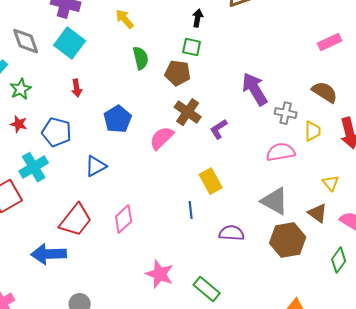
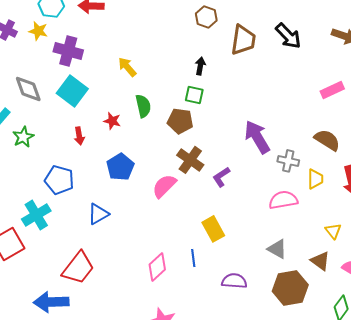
red star: (19, 124) -> (112, 121), moved
gray triangle: (275, 201) -> (277, 249), size x0.7
pink diamond: (124, 219) -> (157, 267), moved

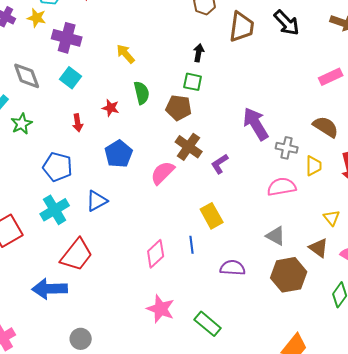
cyan square: (72, 91) -> (71, 78), size x0.7
cyan cross: (36, 215) -> (55, 210), moved

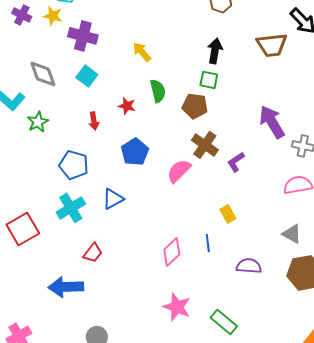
brown trapezoid: (242, 27) -> (272, 45), moved, turned 76
black arrow: (199, 53) -> (215, 51), size x1.4
yellow rectangle: (212, 216) -> (228, 214), size x0.7
red trapezoid: (77, 255) -> (93, 253), size x0.6

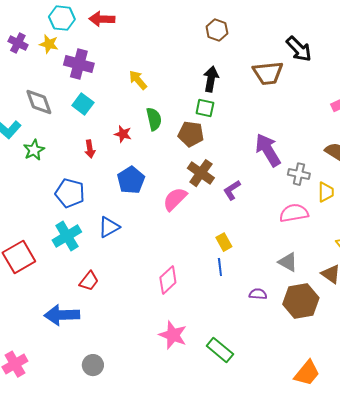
blue line: (208, 243) -> (220, 267), moved
purple semicircle: (249, 266) -> (258, 294), moved, size x0.7

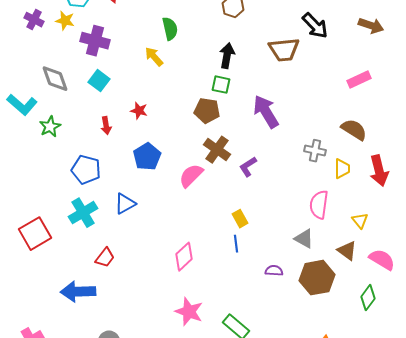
green semicircle: (154, 119) -> (170, 29), moved
purple arrow: (268, 150) -> (266, 112), moved
pink semicircle: (294, 213) -> (319, 205), moved, turned -72

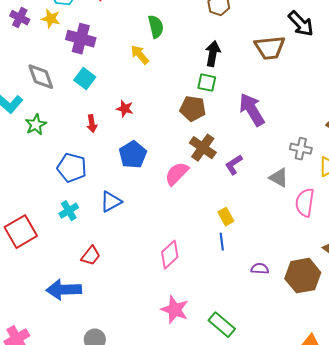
cyan cross: (83, 213) -> (69, 211), size x0.7
gray triangle: (304, 239) -> (279, 178), moved

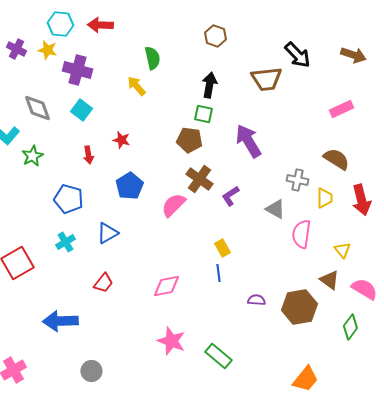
pink diamond: (170, 255) -> (166, 286), turned 32
red trapezoid: (91, 256) -> (103, 283), moved

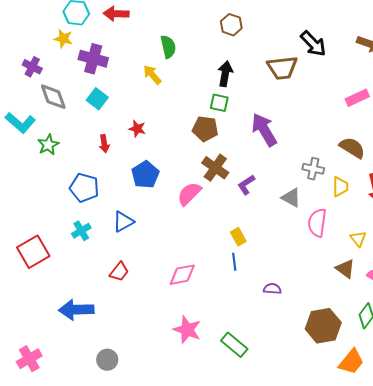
purple cross: (16, 49) -> (32, 67), moved
brown hexagon: (299, 307) -> (323, 326), moved
orange trapezoid: (305, 379) -> (351, 362), moved

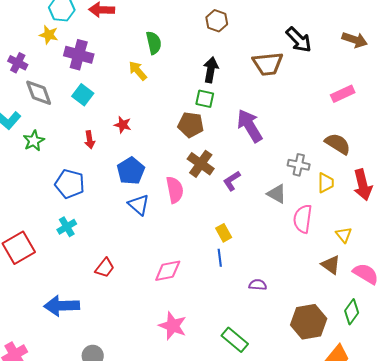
pink semicircle: (189, 194) -> (175, 190), turned 124
blue triangle: (123, 222) -> (139, 205), moved, turned -50
green rectangle: (234, 345) -> (235, 340), moved

